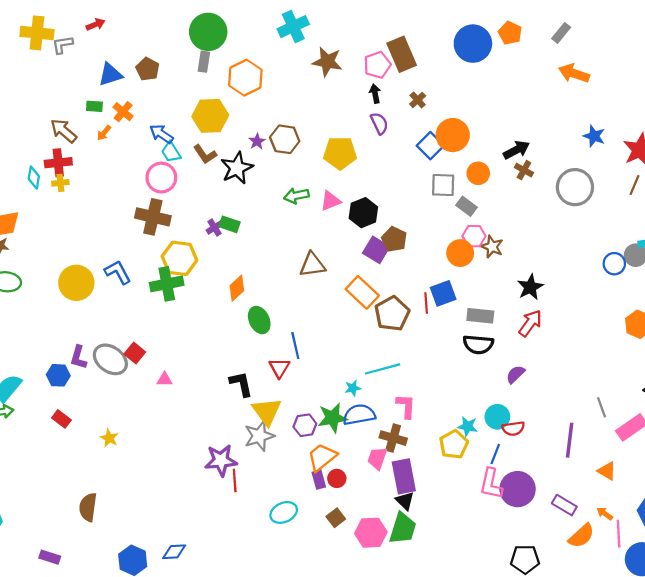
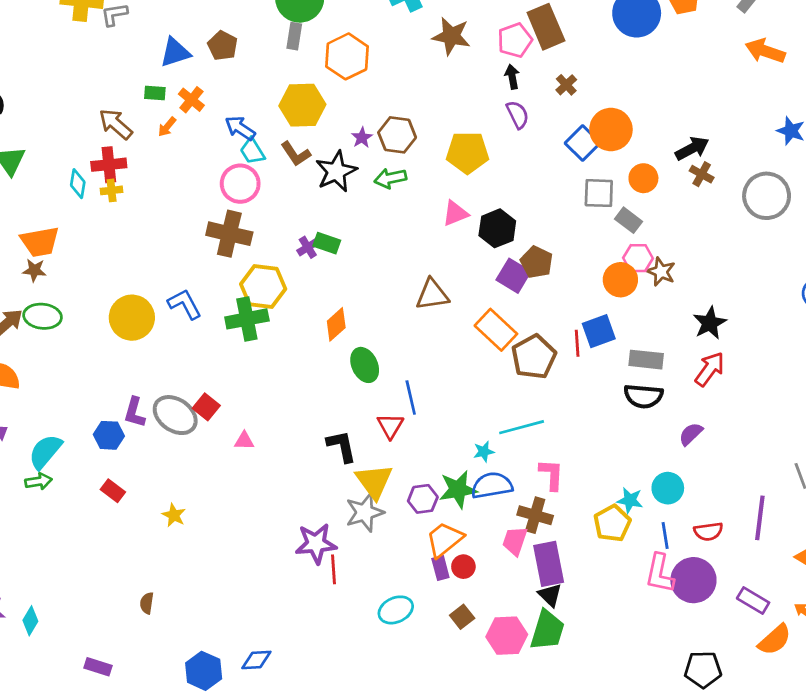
green arrow: (296, 196) -> (390, 178), moved
red semicircle: (513, 428) -> (708, 531), moved
blue line: (495, 454) -> (665, 535), turned -30
brown semicircle: (88, 507) -> (147, 603), size x0.6

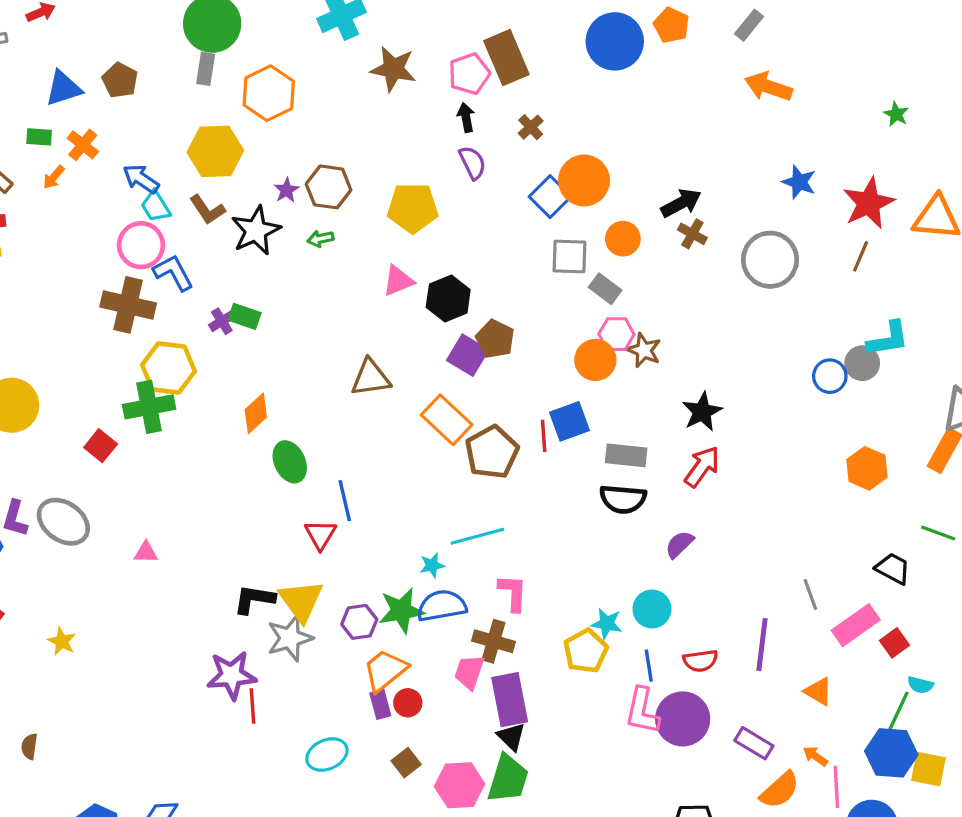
green arrow: (390, 178) -> (320, 239), size x0.7
blue L-shape: (185, 304) -> (173, 273), moved
red square: (206, 407) -> (101, 446), moved
black L-shape: (342, 446) -> (254, 599), moved, turned -69

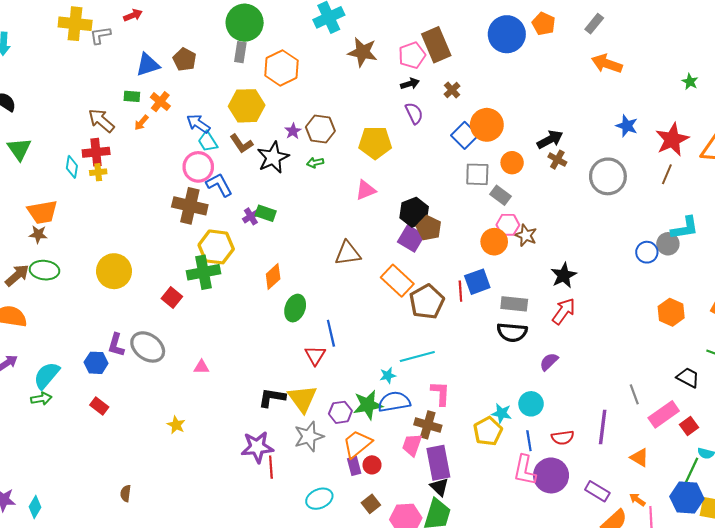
black arrow: (466, 117) -> (410, 84), turned 84
black hexagon: (448, 299) -> (414, 212), moved
green ellipse: (290, 462) -> (295, 308), turned 45
gray star: (290, 638) -> (309, 436), moved
yellow star: (62, 641) -> (176, 425), moved

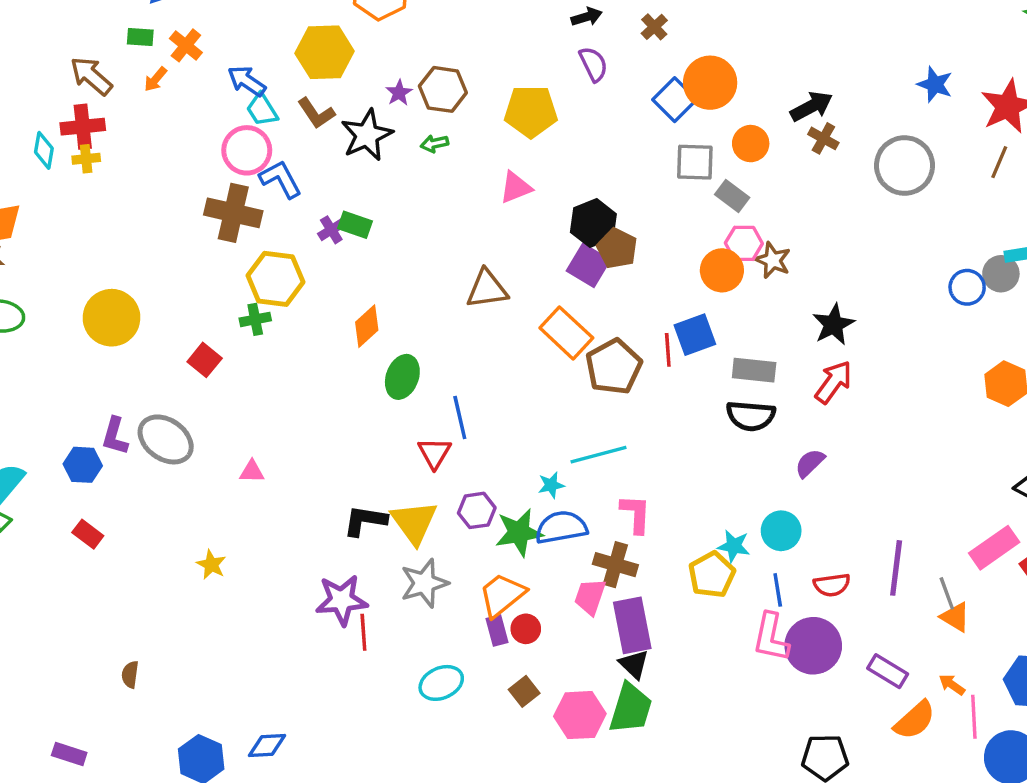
green cross: (204, 272) -> (255, 319), size x0.6
gray line: (634, 394) -> (947, 593), moved
purple hexagon: (340, 412) -> (477, 510), moved

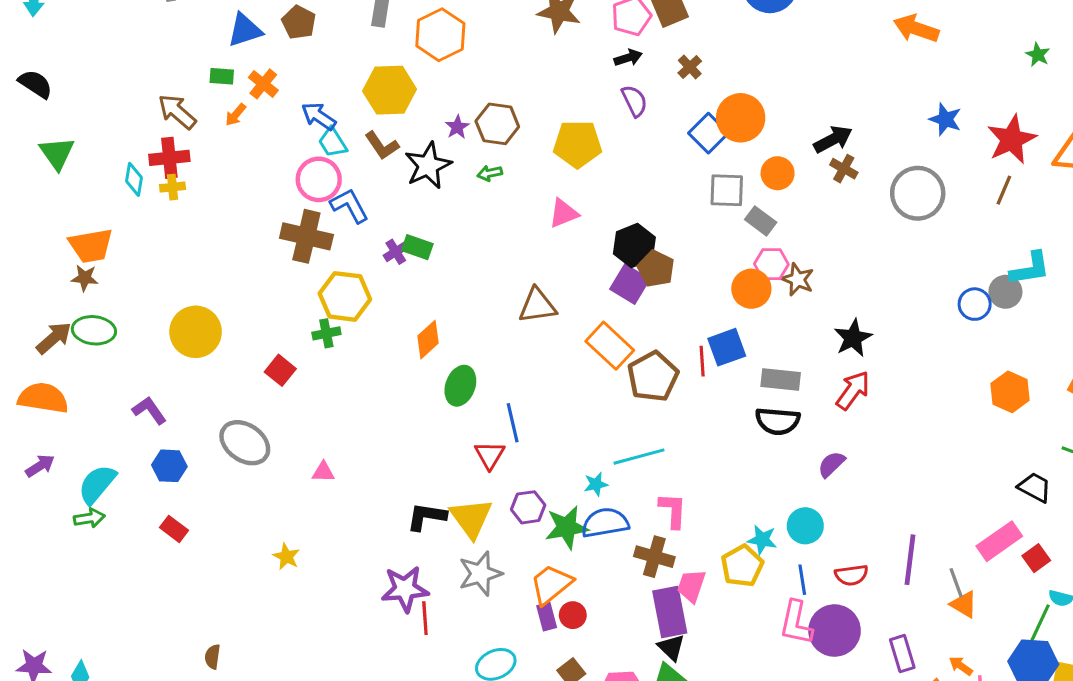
purple L-shape: (115, 436) -> (149, 410), moved, turned 129
pink trapezoid: (590, 597) -> (691, 586), moved
purple rectangle: (888, 671) -> (902, 654), turned 42

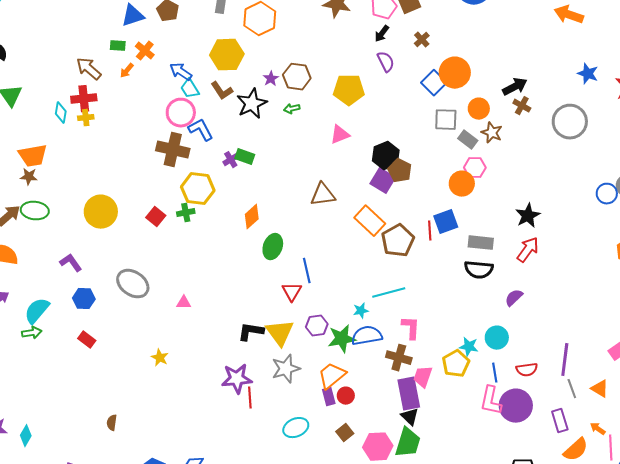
black arrow: (628, 58) -> (382, 34), turned 144
brown star: (798, 279) -> (492, 133), moved
red square: (280, 370) -> (156, 217), moved
gray line: (956, 583) -> (572, 389), moved

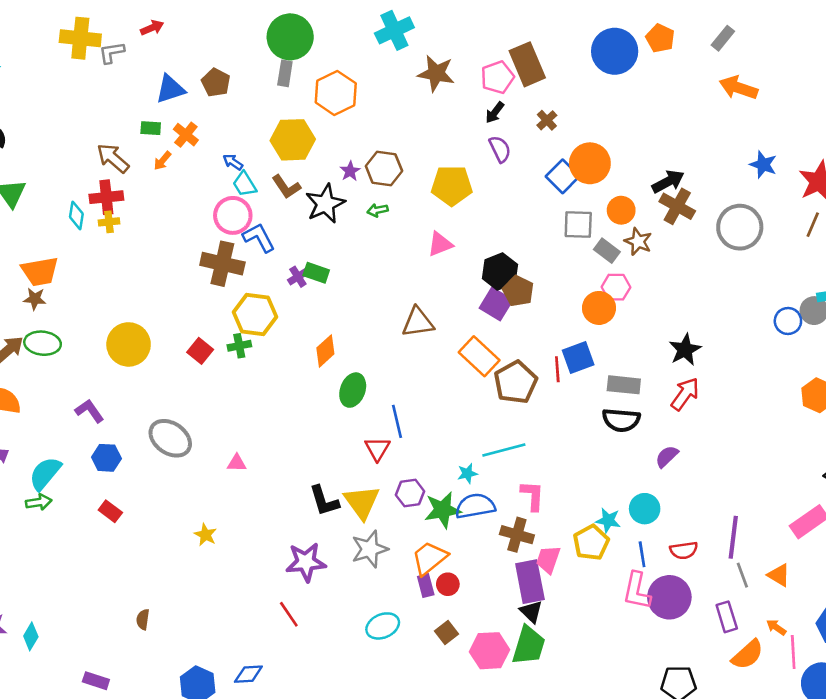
blue arrow: (181, 72) -> (233, 162), size x0.7
brown cross: (522, 106) -> (677, 206), size x1.5
black L-shape: (251, 332) -> (324, 501), turned -116
red line: (250, 398) -> (289, 614), moved, turned -30

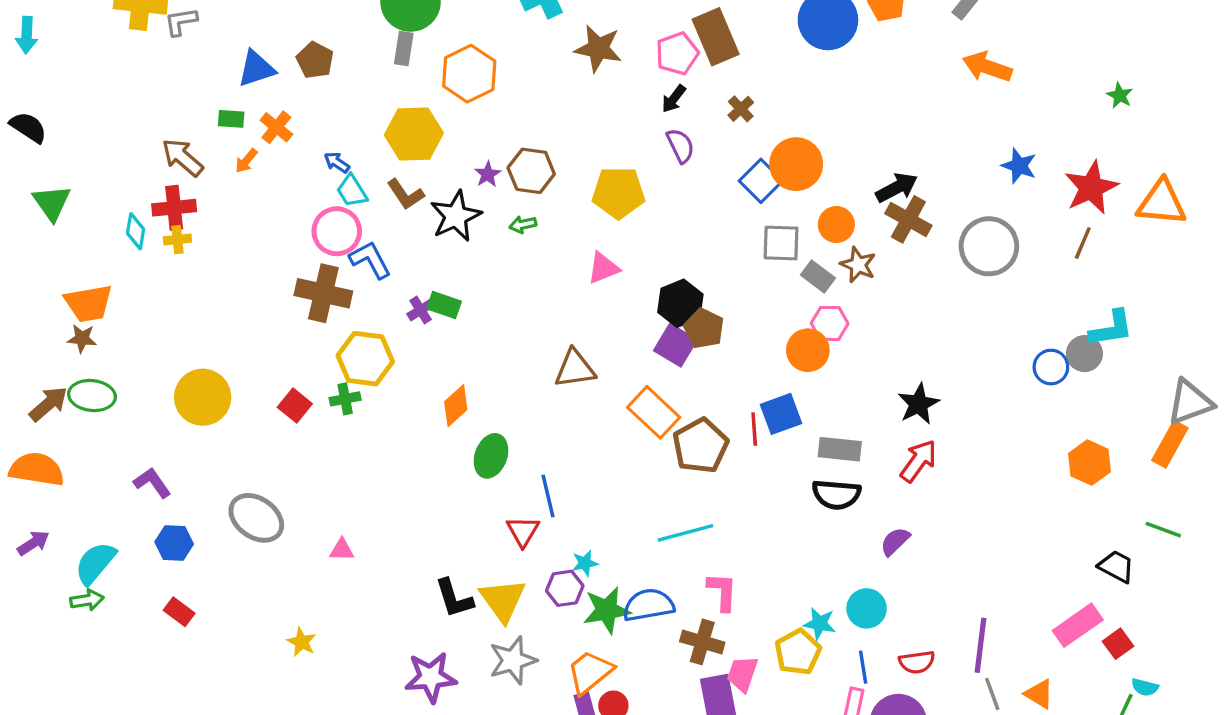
cyan star: (467, 473) -> (585, 563), moved

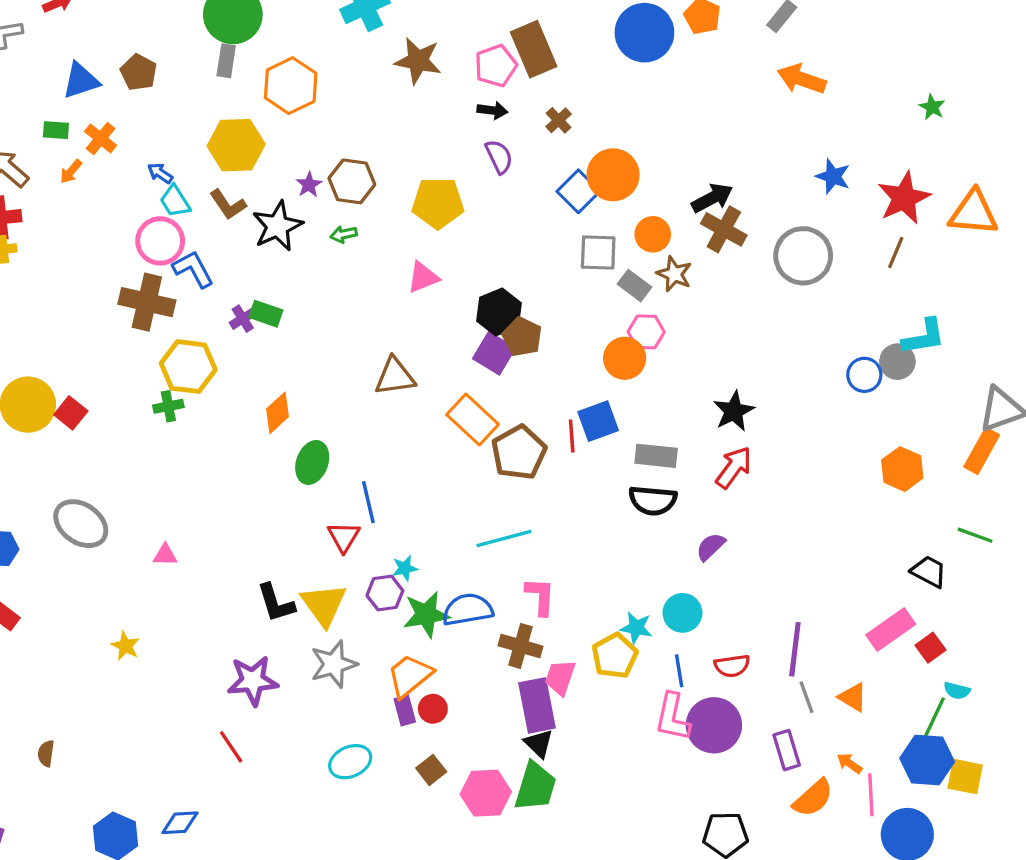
black arrow: (674, 99) -> (492, 110), turned -120
red square: (295, 406) -> (71, 413), moved

